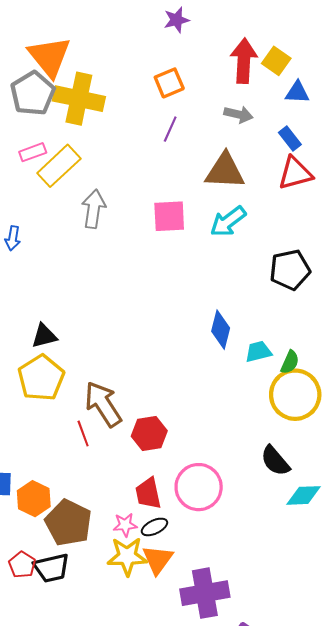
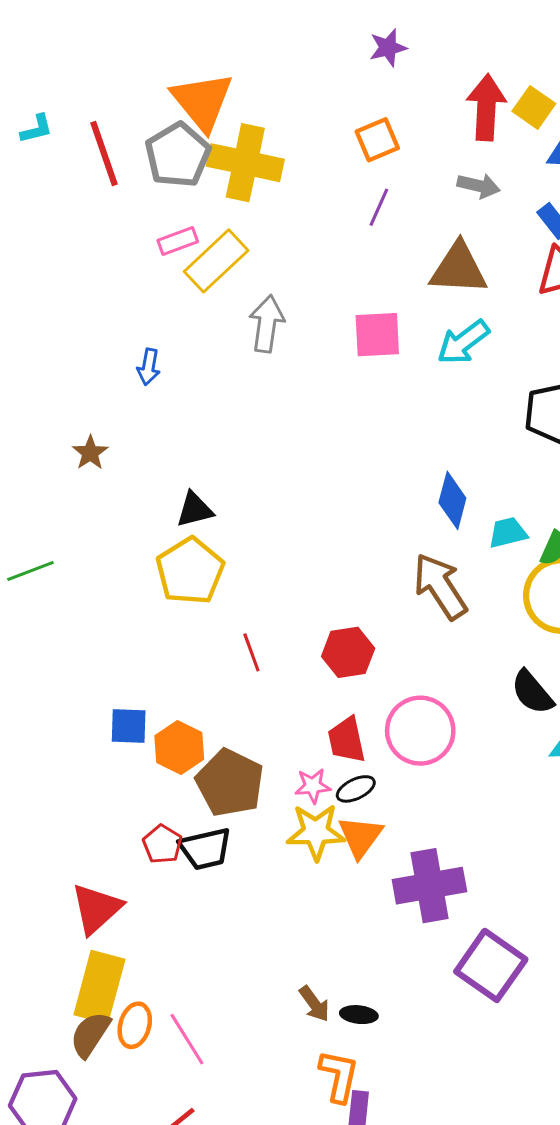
brown arrow: (103, 404) -> (440, 586), moved

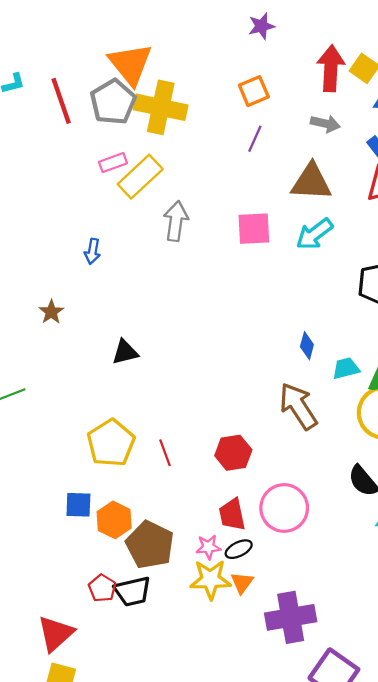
blue diamond: (452, 500) -> (307, 346), size x0.7
yellow pentagon: (190, 571) -> (111, 443), moved
orange triangle: (360, 837) -> (242, 583), size x0.7

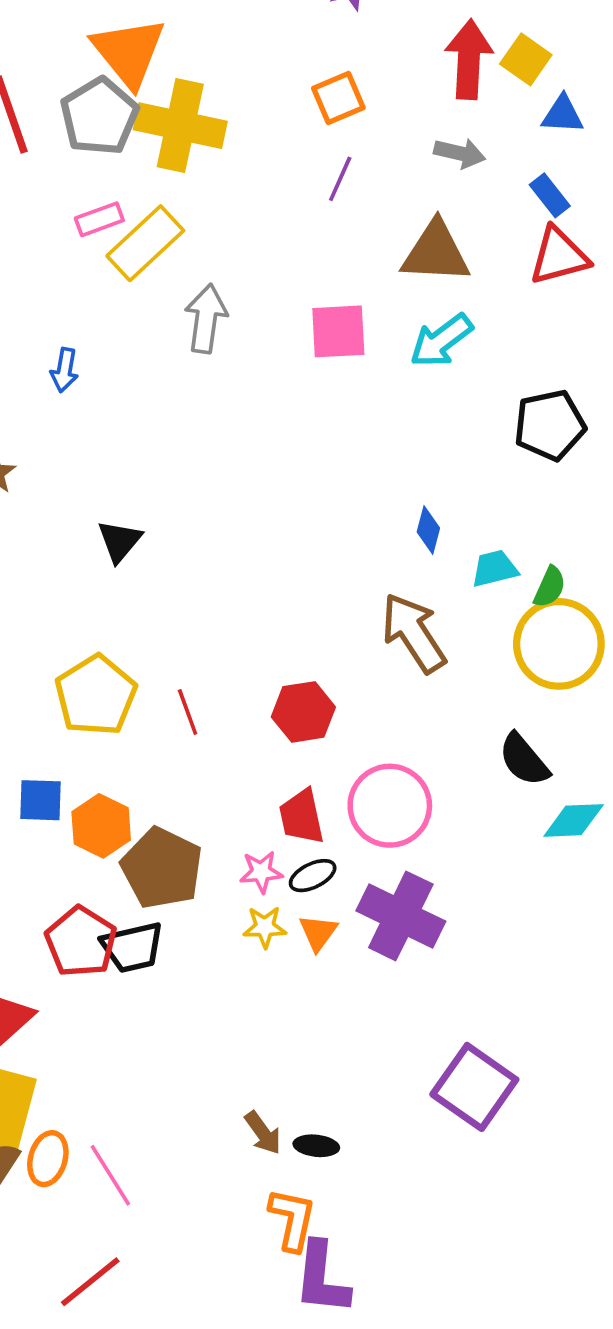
black triangle: (125, 352) -> (120, 541), turned -36
yellow star: (211, 579) -> (265, 927), size x0.6
red pentagon: (102, 588) -> (81, 942), size x1.5
purple cross: (291, 617) -> (401, 916), moved, turned 36

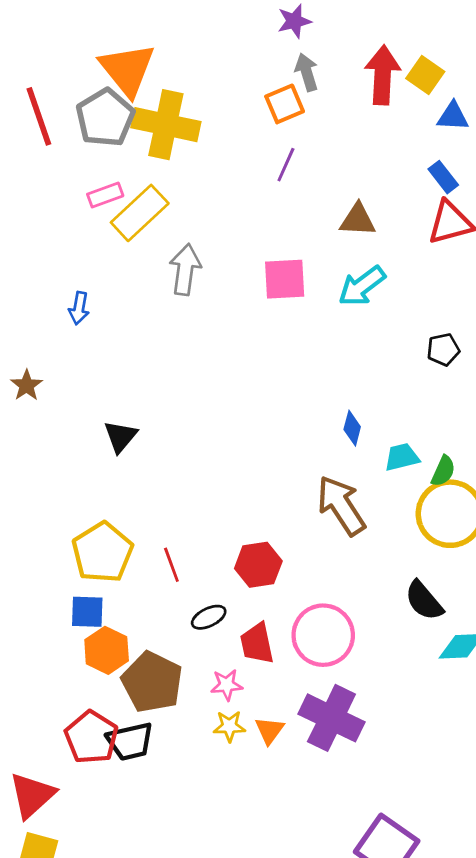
gray arrow: (460, 153) -> (307, 72), moved, turned -120
brown triangle: (436, 252) -> (358, 220), size x0.7
black pentagon: (550, 425) -> (443, 350), size x0.6
blue square: (41, 800) -> (87, 612), moved
black ellipse: (313, 876) -> (209, 617), moved

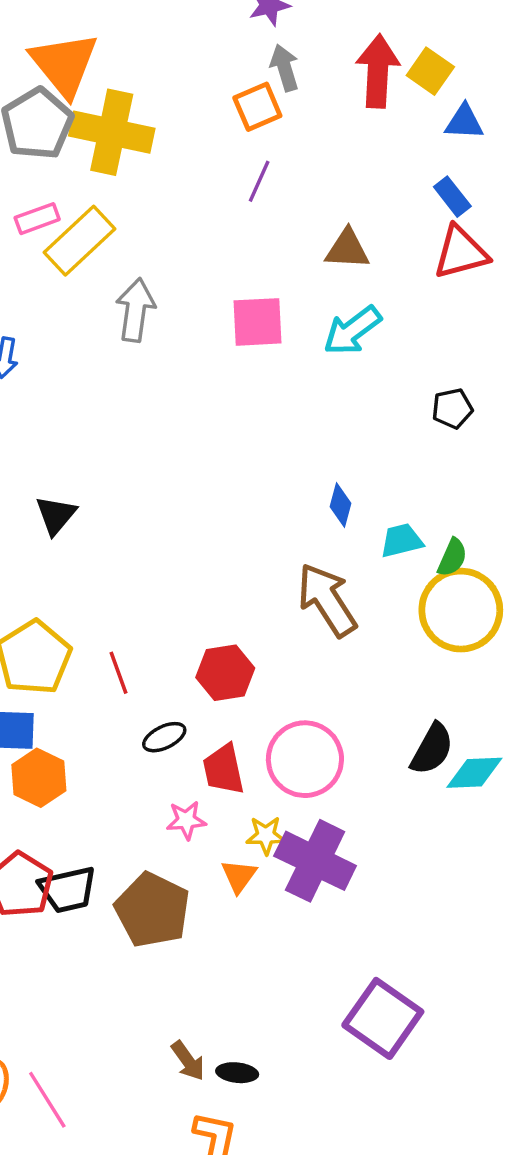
black semicircle: (424, 601) -> (432, 749), moved, turned -111
brown pentagon: (152, 682) -> (152, 910), moved
yellow star: (229, 726) -> (266, 835), moved

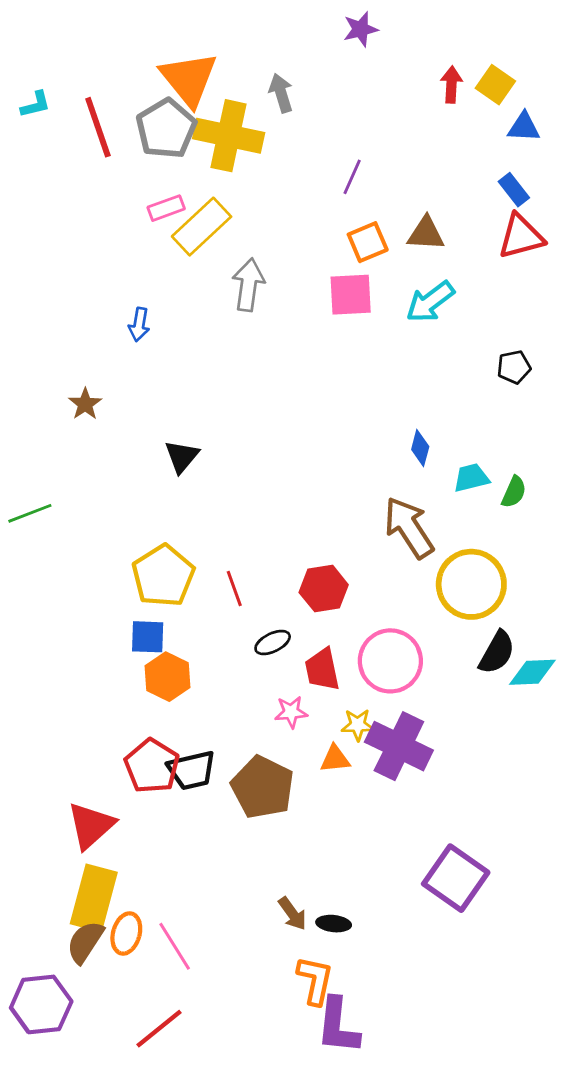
gray arrow: (285, 68) -> (281, 93), moved
red arrow: (378, 71) -> (451, 85), size x0.6
orange square: (257, 107) -> (368, 242), moved
yellow circle: (461, 610) -> (471, 584), moved
orange triangle: (239, 876) -> (335, 759), turned 48

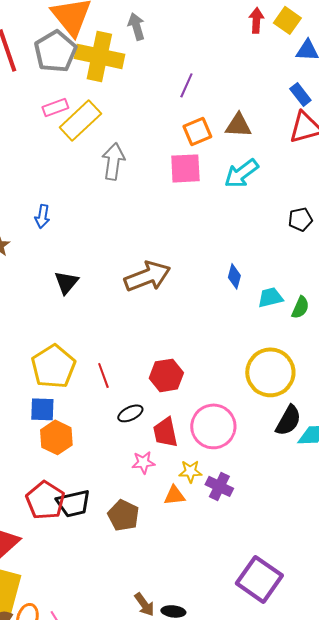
blue arrow: (139, 324) -> (42, 216), moved
brown arrow: (409, 527) -> (147, 276), moved, turned 102
purple cross: (399, 746) -> (219, 486), size x0.6
brown pentagon: (263, 787) -> (123, 515), size x0.7

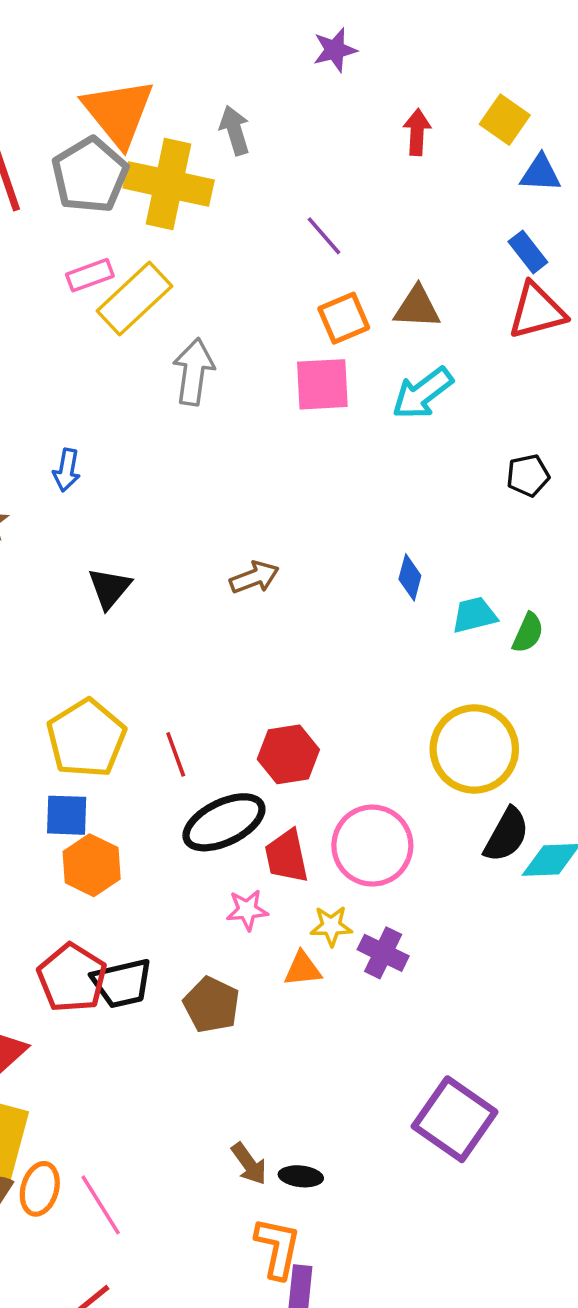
red arrow: (256, 20) -> (417, 132), moved
purple line: (186, 85) -> (324, 236), turned -65
brown arrow: (147, 276) -> (254, 577), size x0.6
black ellipse: (130, 413) -> (224, 822), size x1.8

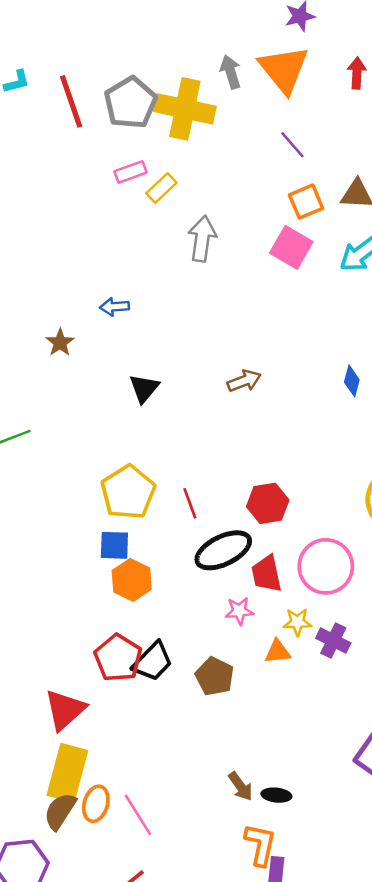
orange triangle: (118, 112) -> (284, 69), moved
yellow rectangle: (135, 298) -> (161, 188), size x0.6
pink square: (322, 384) -> (291, 247), turned 33
blue arrow: (67, 470) -> (114, 307), turned 76
black trapezoid: (122, 983) -> (153, 662), turned -33

